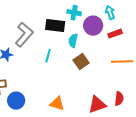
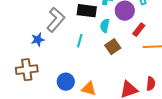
red rectangle: (115, 34) -> (139, 30), moved, turned -32
blue circle: (16, 101) -> (66, 82), moved

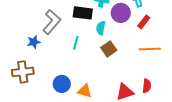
red rectangle: (139, 30) -> (144, 22), moved

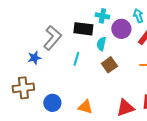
blue circle: (62, 84) -> (52, 103), moved

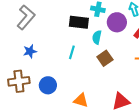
gray L-shape: (52, 38) -> (26, 17), moved
blue circle: (52, 103) -> (48, 85), moved

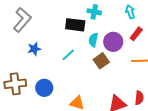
purple circle: (117, 22) -> (113, 42), moved
blue star: (30, 51) -> (34, 49), moved
cyan line: (72, 52) -> (68, 55), turned 32

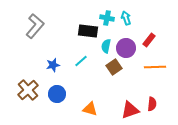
cyan arrow: (130, 12) -> (126, 18), moved
blue star: (34, 49) -> (53, 65), moved
brown cross: (15, 84) -> (28, 90), turned -35

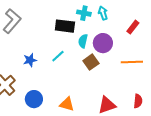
red rectangle: (149, 40) -> (133, 27), moved
blue circle: (57, 94) -> (34, 99), moved
red semicircle: (152, 104) -> (138, 101), moved

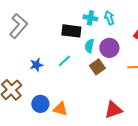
orange triangle: (67, 104) -> (60, 109), moved

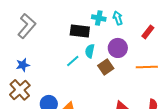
cyan semicircle: (89, 46) -> (90, 51), moved
blue star: (36, 65) -> (23, 65), moved

